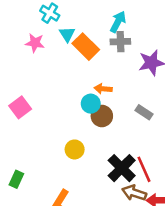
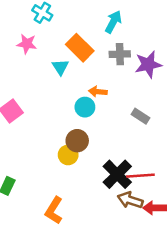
cyan triangle: (67, 34) -> (60, 67), moved
gray cross: (120, 42) -> (120, 54), moved
brown circle: (102, 116) -> (77, 141), moved
red line: (144, 169) -> (140, 176), turned -70

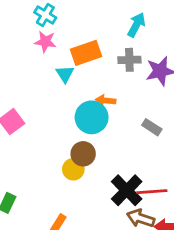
cyan arrow: (113, 22) -> (136, 25), moved
pink star: (27, 44) -> (45, 42), moved
orange rectangle: (80, 48) -> (86, 53), turned -64
cyan circle: (85, 107) -> (92, 117), size x1.5

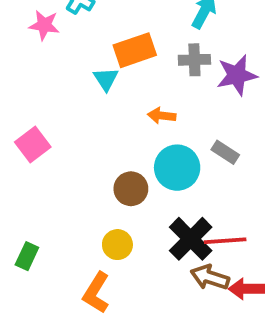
pink star: (45, 42) -> (44, 25), moved
cyan circle: (92, 117) -> (177, 168), moved
yellow circle: (73, 169) -> (117, 245), moved

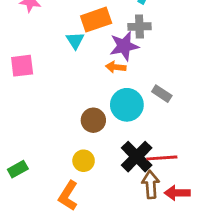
purple star: (237, 75) -> (124, 46), moved
pink square: (33, 144) -> (22, 66), moved, turned 30
green rectangle: (27, 256) -> (18, 169), turned 36
brown arrow: (210, 277) -> (151, 184), turned 68

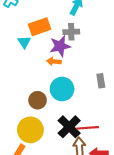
gray rectangle: (162, 94) -> (101, 81), moved, turned 48
yellow circle: (84, 161) -> (30, 130), size x1.6

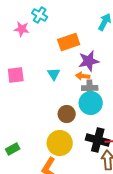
gray cross: (71, 32) -> (90, 88), moved
cyan triangle: (24, 42) -> (54, 74), moved
black cross: (69, 127) -> (98, 140), turned -30

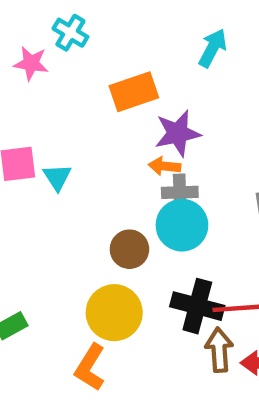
cyan triangle: (54, 74) -> (57, 177), moved

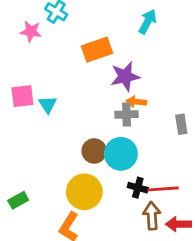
orange arrow: (164, 166) -> (136, 102), moved
cyan circle: (182, 225) -> (121, 154), moved
black cross: (197, 306) -> (138, 188), size x0.6

